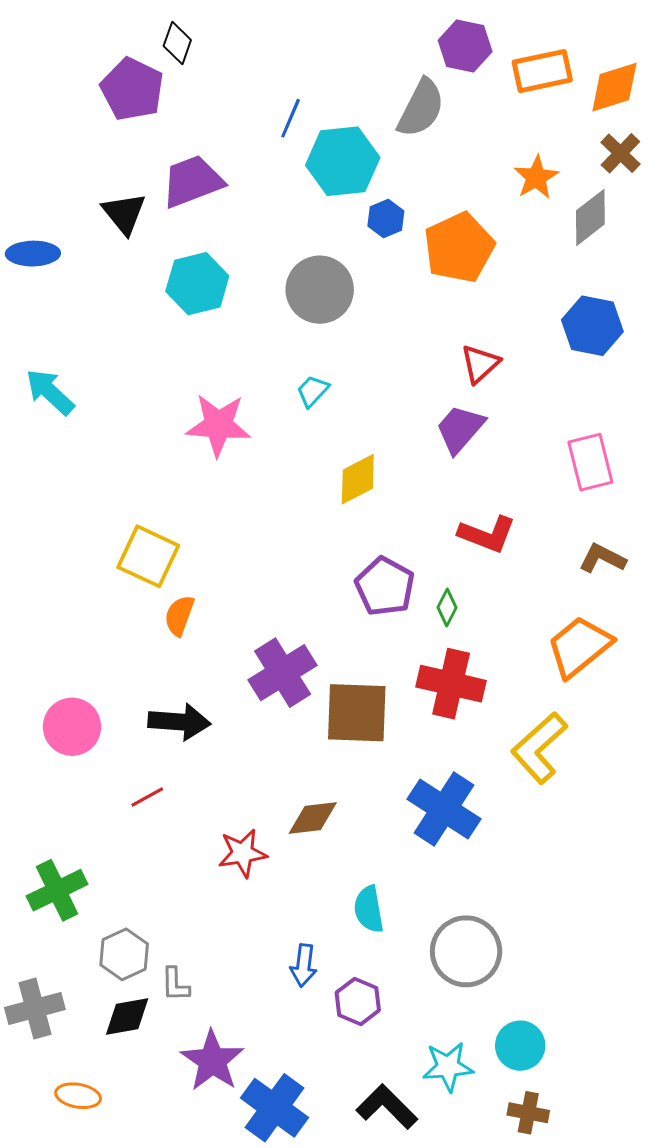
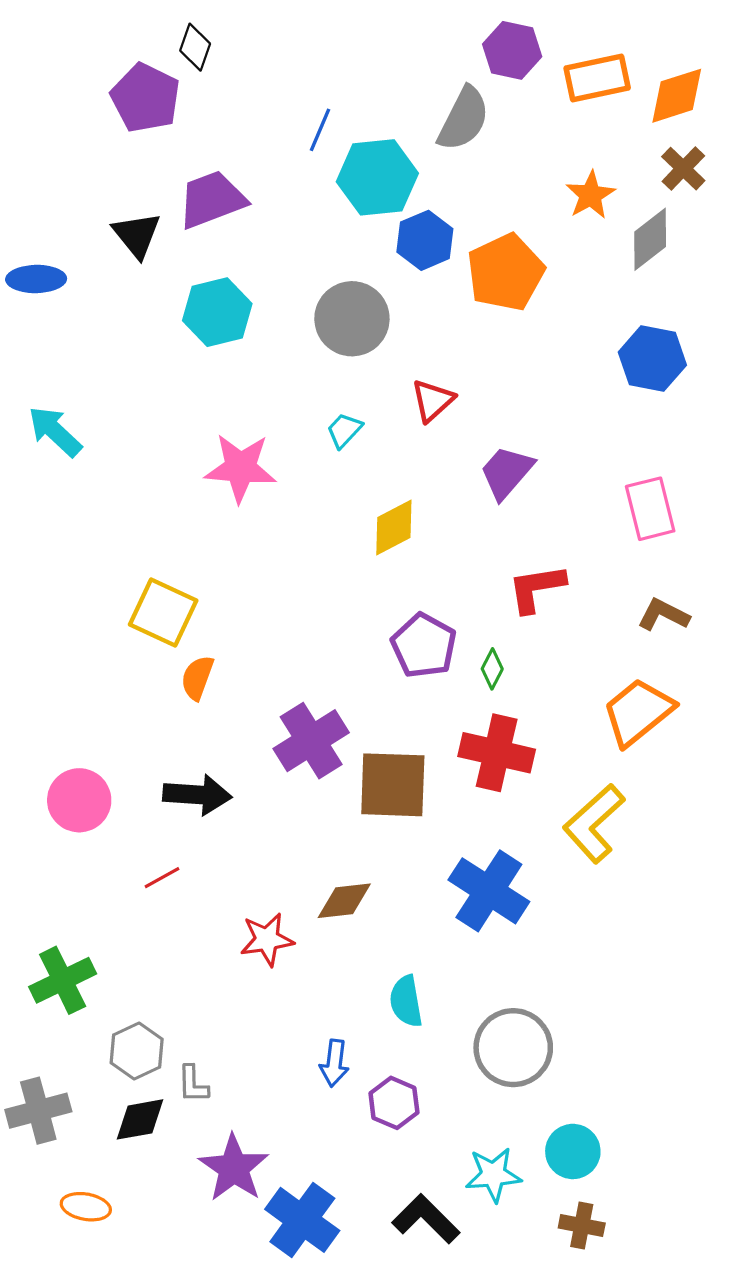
blue hexagon: (386, 218) -> (425, 240), size x1.4
red triangle: (480, 364) -> (433, 400), moved
red L-shape: (487, 534) -> (536, 588), turned 150

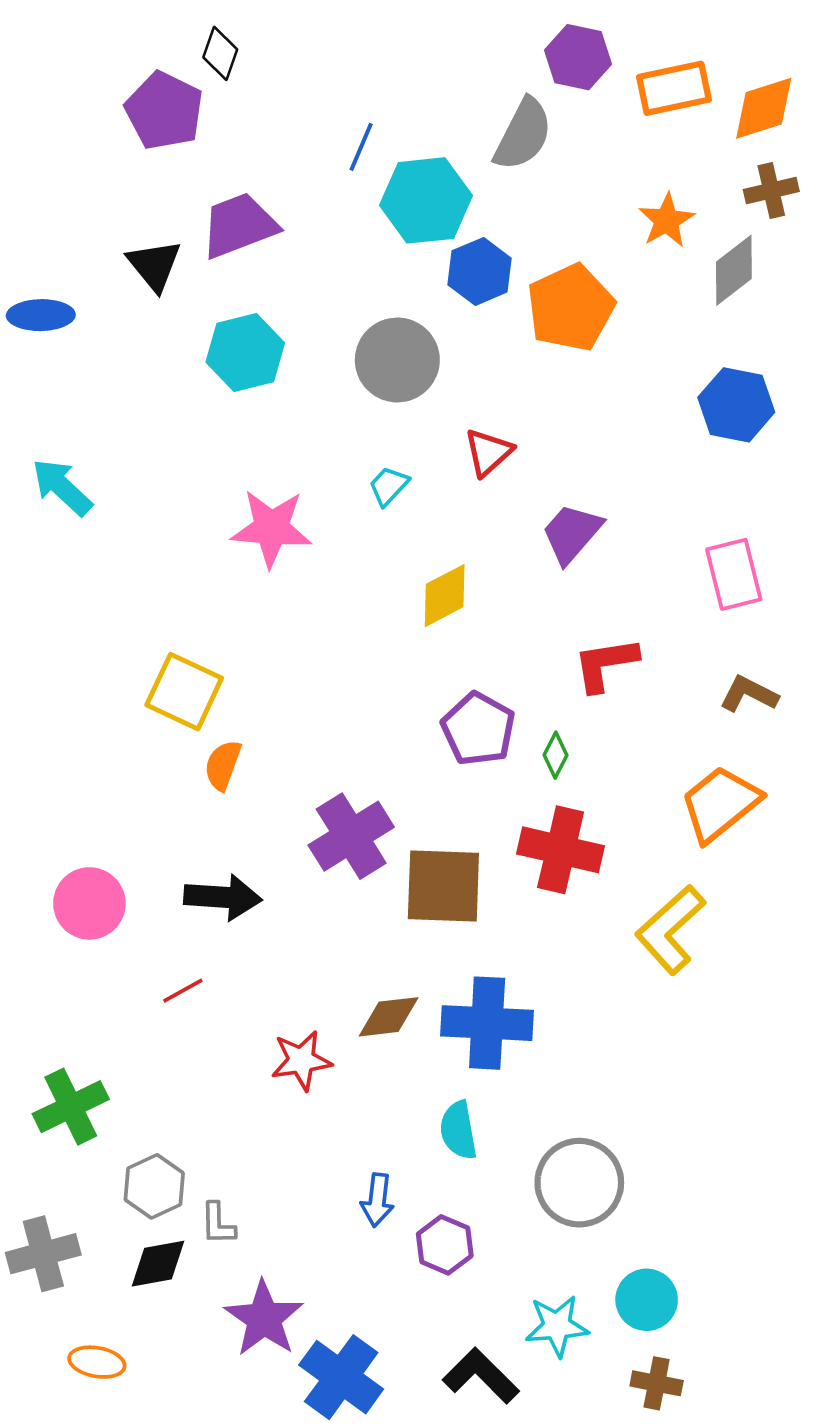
brown cross: (683, 169) -> (771, 190), turned 33
blue cross: (489, 891) -> (487, 1023), moved, turned -30

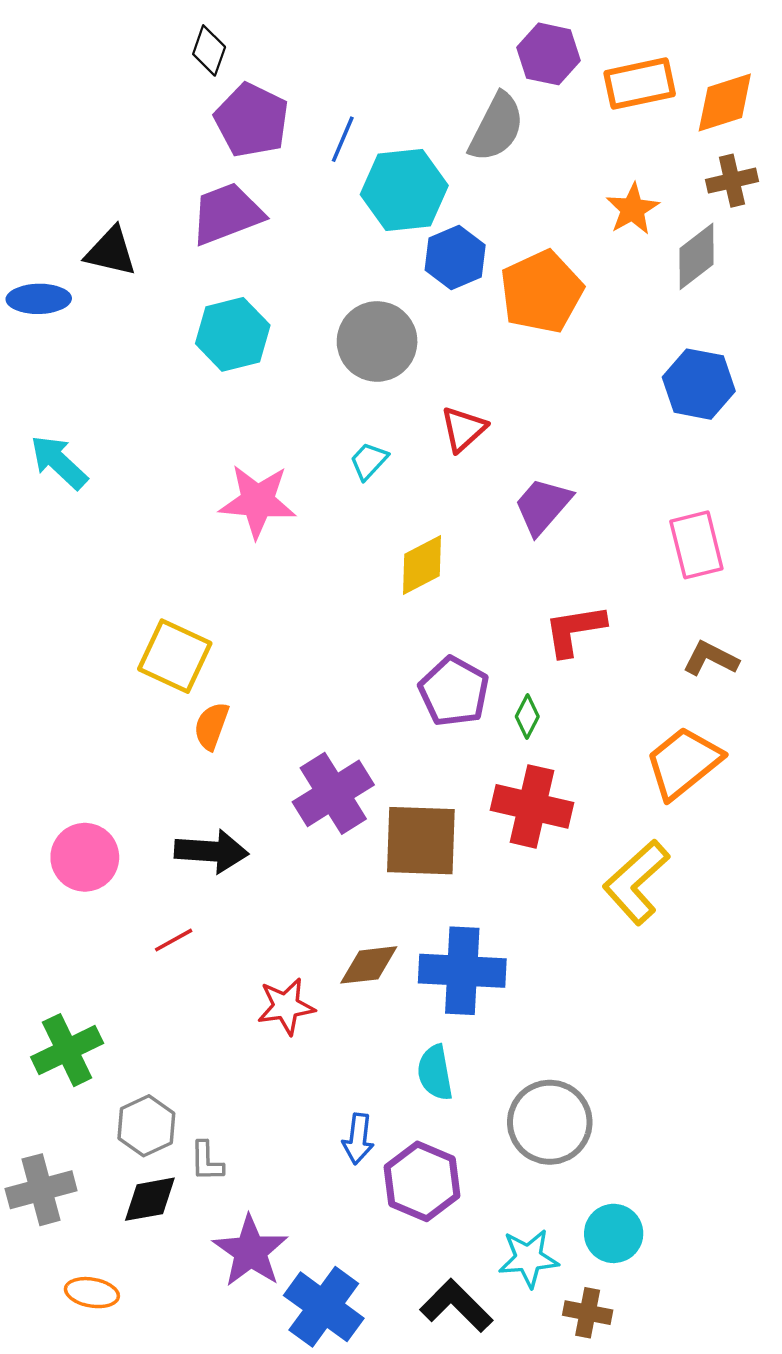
purple pentagon: (164, 111) -> (252, 120), moved
black triangle: (154, 265) -> (111, 252), moved, turned -38
purple hexagon: (445, 1245) -> (422, 1181), size x1.4
brown cross: (657, 1383) -> (588, 1313), moved

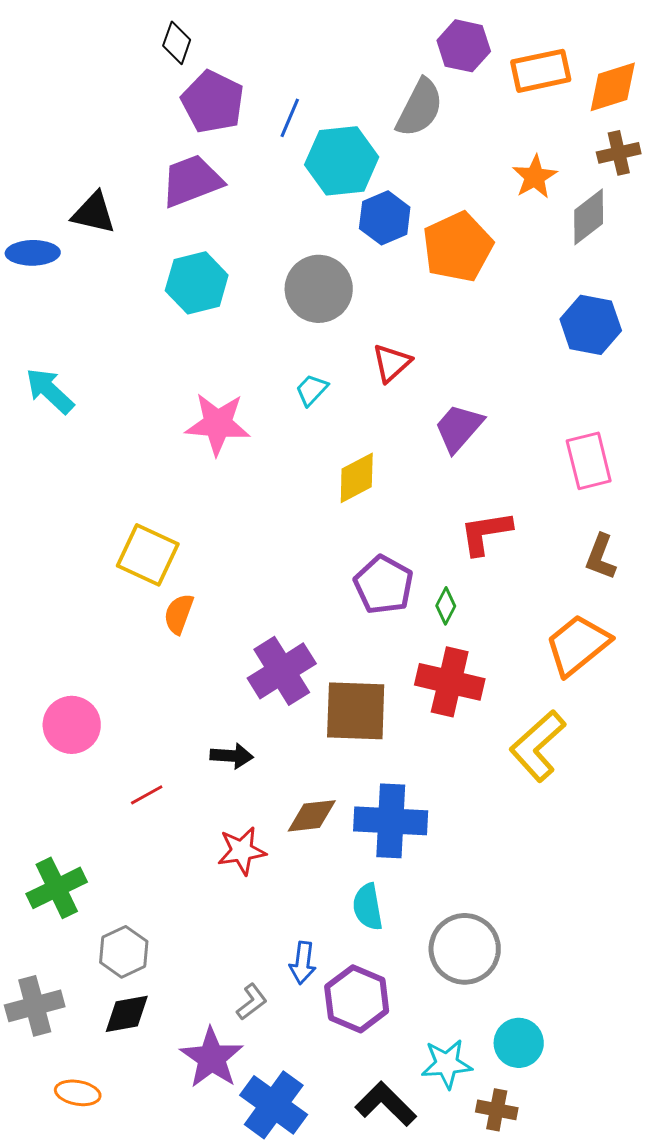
brown L-shape: (711, 659) -> (601, 557), turned -96
black arrow: (211, 851) -> (232, 756), moved, size x0.7
gray L-shape: (207, 1161) -> (252, 1002), moved, turned -126

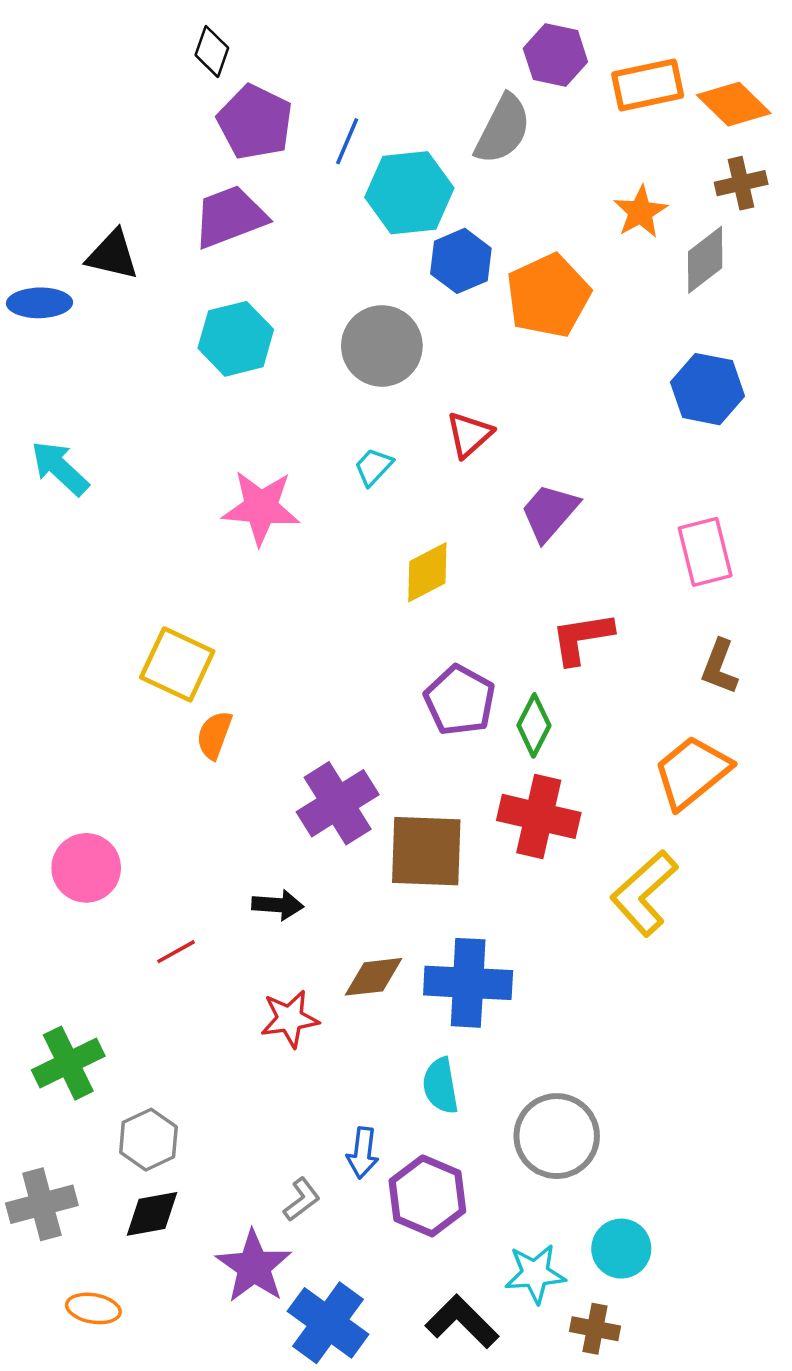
orange diamond: (613, 87) -> (734, 104), turned 62
green diamond: (446, 606) -> (534, 725), size x1.4

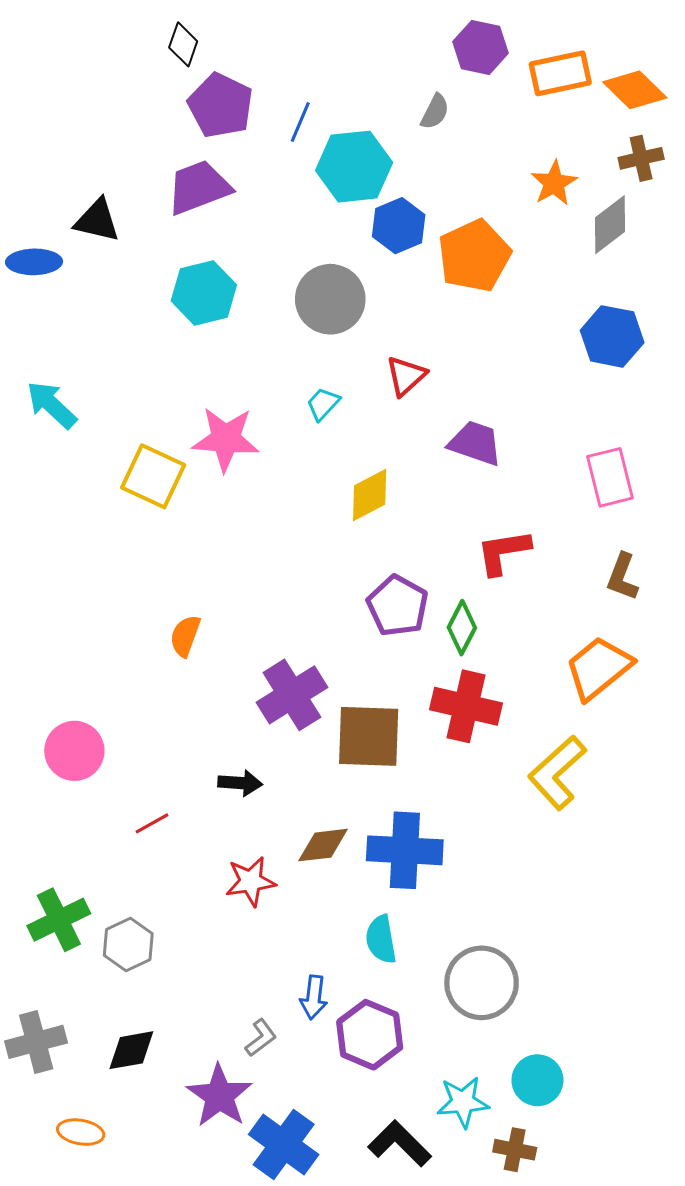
gray semicircle: (503, 129) -> (435, 112), size x0.6
purple trapezoid: (549, 512) -> (475, 443), turned 68
yellow square: (177, 664) -> (153, 476), moved
gray hexagon: (148, 1140) -> (128, 945), moved

